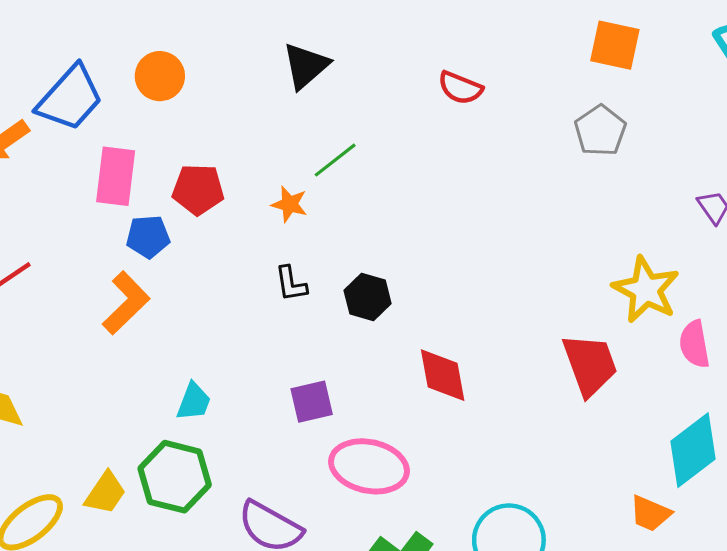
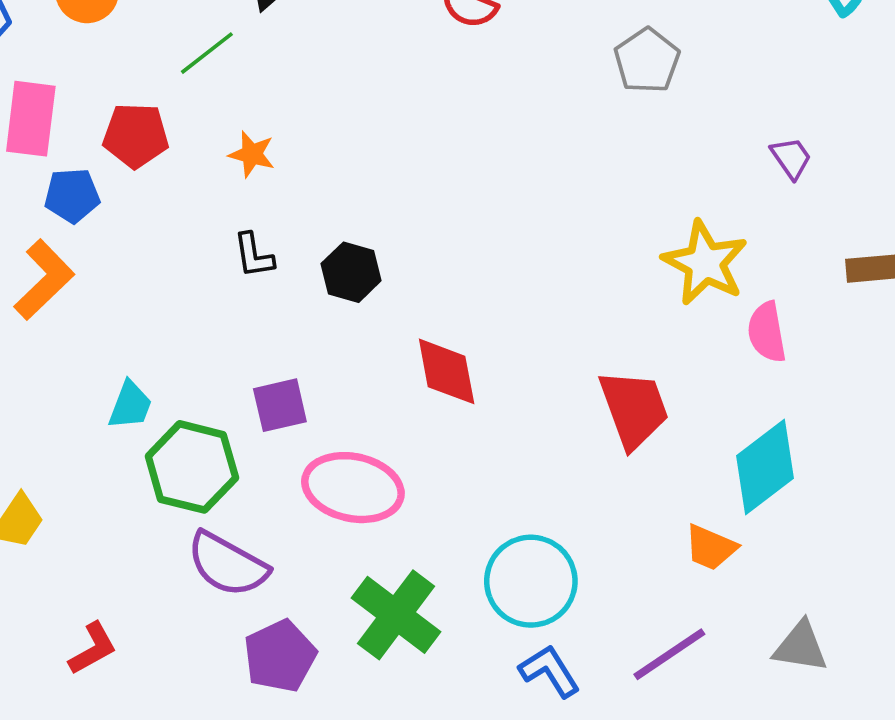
green line: (335, 160) -> (207, 53), moved
red trapezoid: (590, 365) -> (634, 409), moved
green hexagon: (175, 477) -> (192, 467), moved

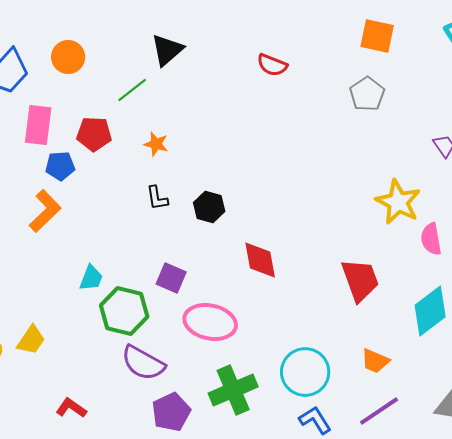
purple square: (280, 405) -> (171, 278), turned 36
orange trapezoid: (711, 547) -> (375, 361), moved
green cross: (396, 615) -> (233, 390), turned 30
red L-shape: (93, 649) -> (71, 408), turned -116

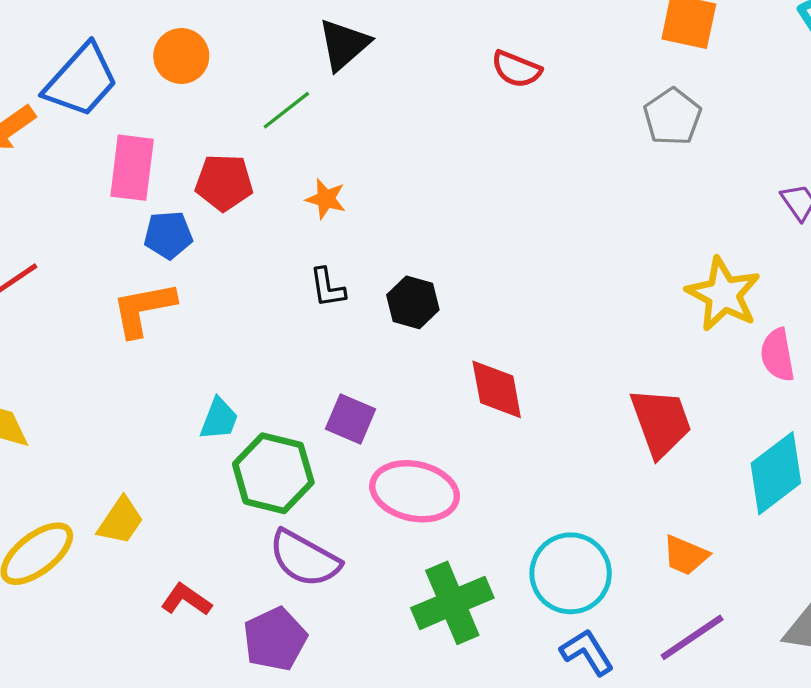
orange L-shape: (45, 211) -> (144, 309), turned -147
red L-shape: (71, 408) -> (186, 600), moved
purple pentagon: (171, 412) -> (275, 639), moved

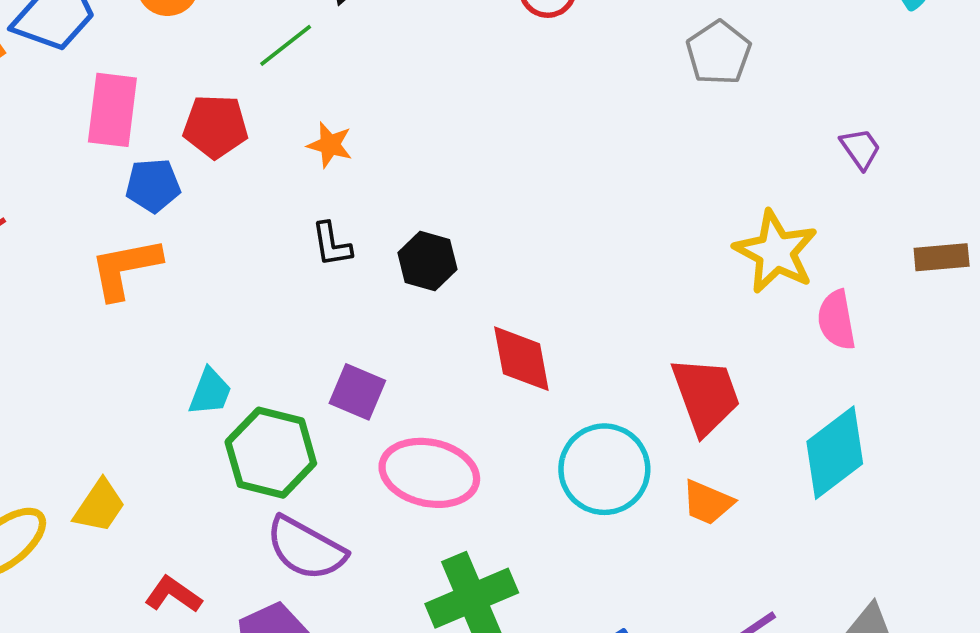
orange trapezoid: (686, 555) -> (708, 502), moved
cyan circle: (571, 573) -> (604, 469), moved

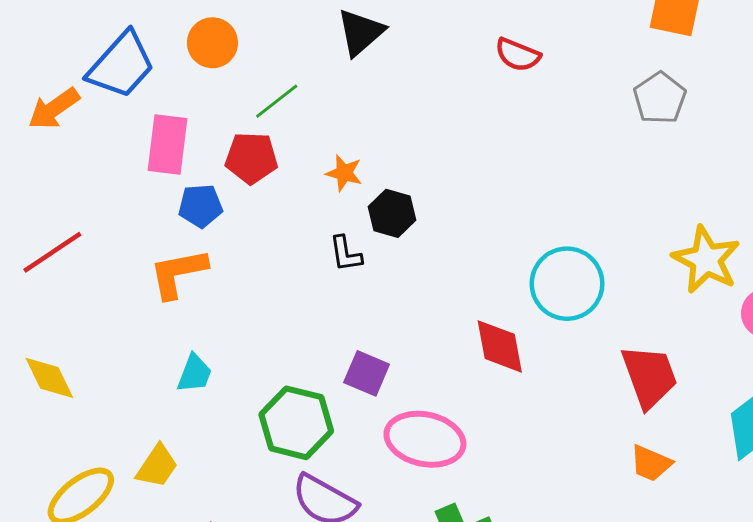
green line: (286, 45) -> (277, 101), moved
black hexagon: (427, 261) -> (392, 213), moved
cyan trapezoid: (210, 392) -> (194, 373), moved
cyan circle: (604, 469) -> (567, 284), moved

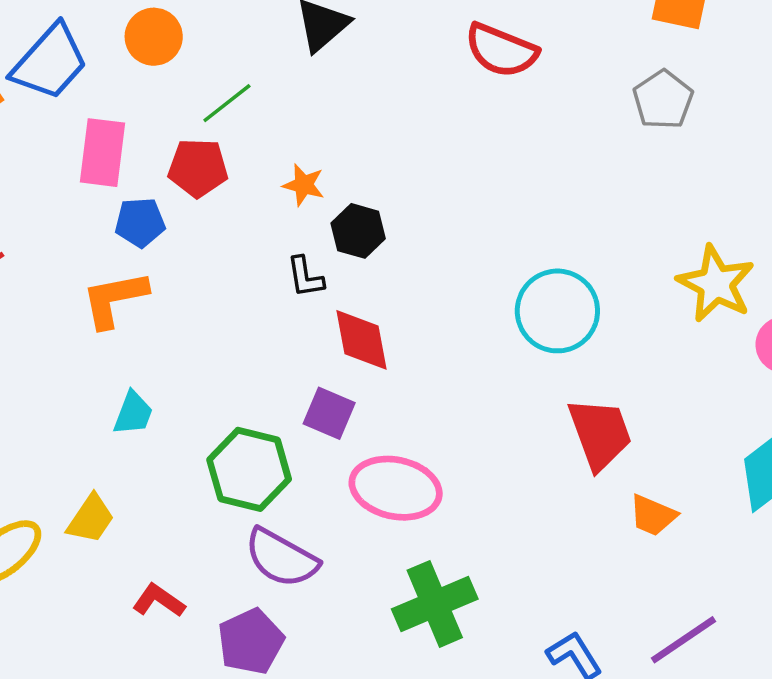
red semicircle: (518, 55) -> (501, 50), size x1.4
red diamond: (500, 346) -> (362, 340), moved
red trapezoid: (649, 376) -> (600, 434), moved

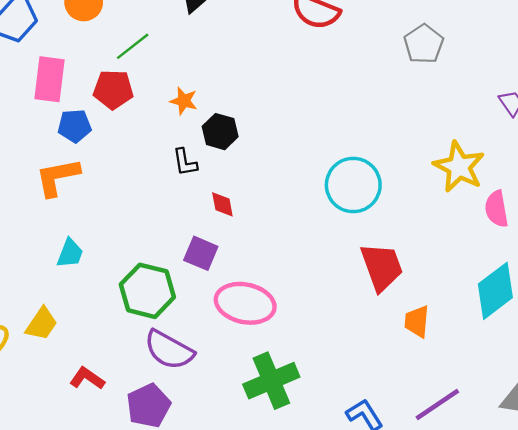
red diamond: (362, 340) -> (222, 204), size x0.6
orange trapezoid: (653, 515) -> (417, 321), turned 72

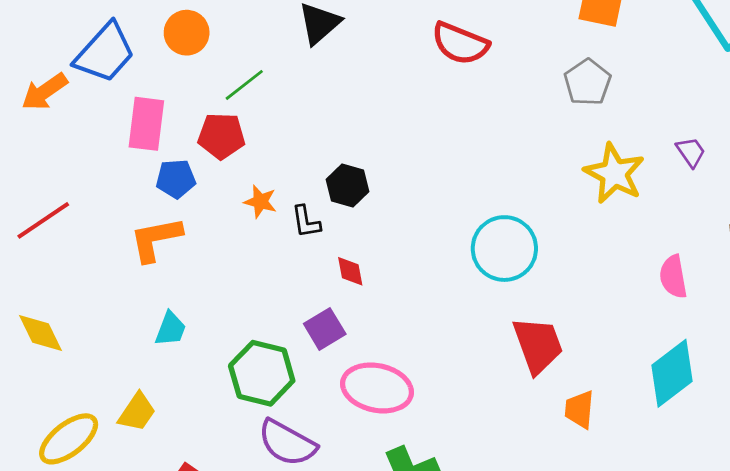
orange star: (184, 101) -> (260, 202), moved
yellow star: (459, 167) -> (614, 173), moved
purple square: (201, 253) -> (325, 329), turned 36

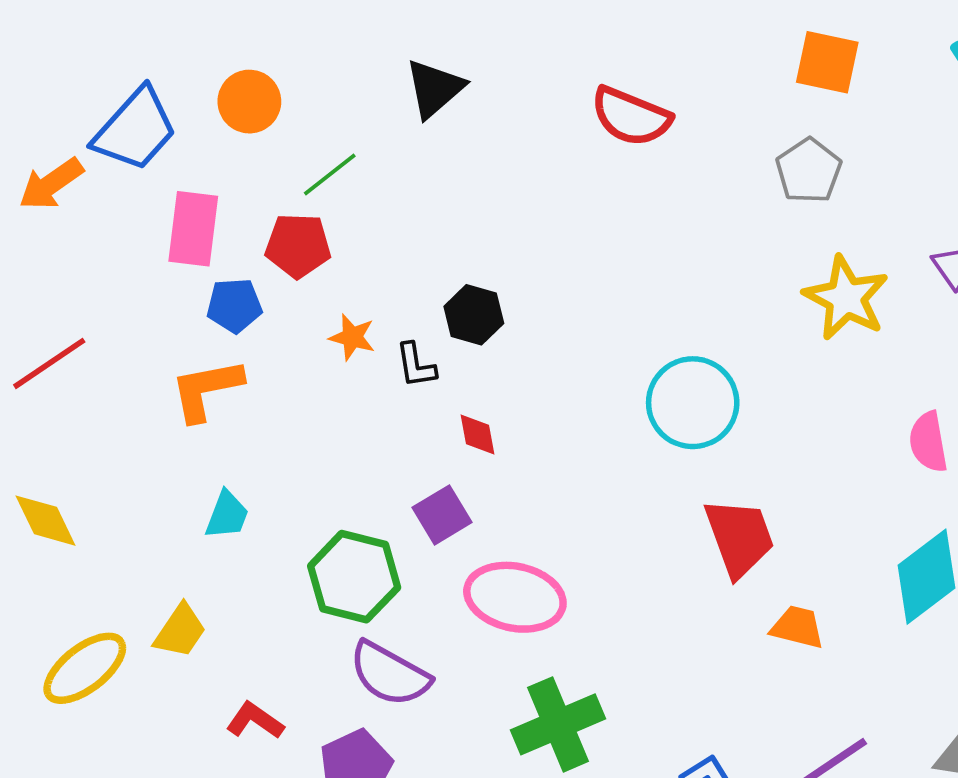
orange trapezoid: (579, 409) -> (797, 627), turned 99

